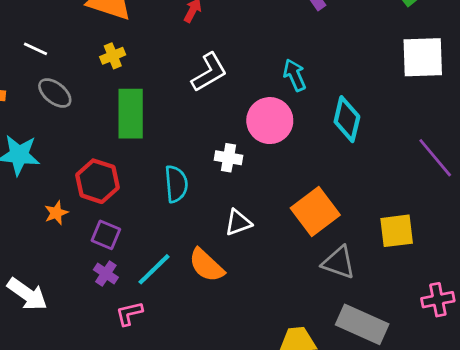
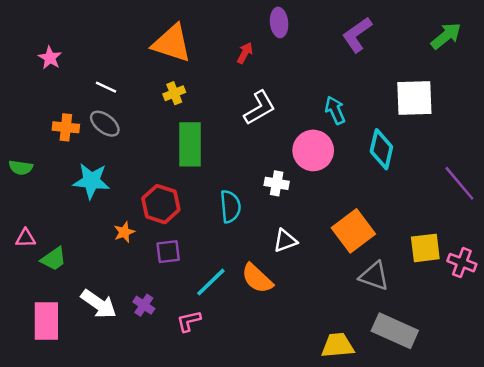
white square: (423, 57) -> (414, 98), moved
gray ellipse: (55, 93) -> (105, 124), moved
purple square: (106, 235) -> (168, 252), turned -30
purple cross: (106, 273) -> (144, 305), moved
pink cross: (438, 300) -> (462, 263), moved, turned 32

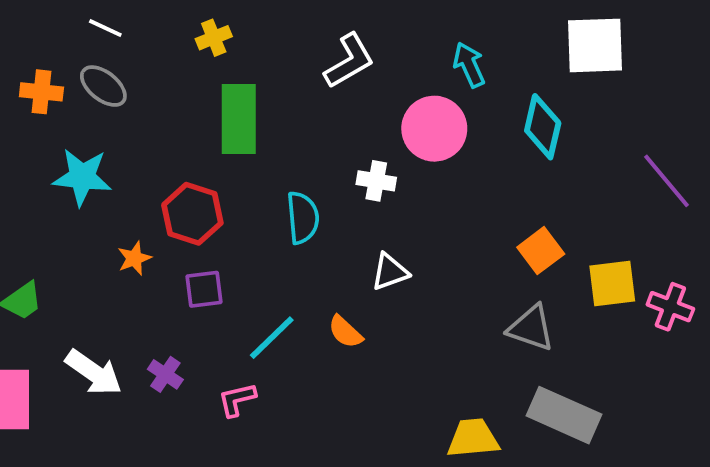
orange square: (353, 231) -> (541, 251), moved, size x0.7
orange semicircle: (257, 278) -> (345, 332), size x0.7

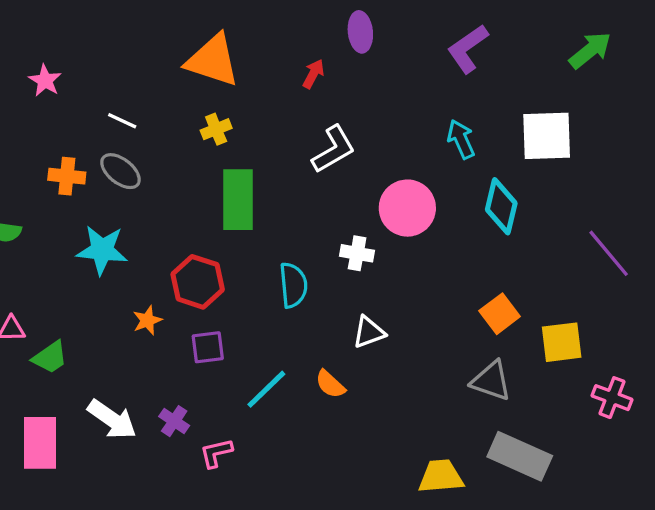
cyan arrow: (469, 65) -> (461, 139), moved
pink cross: (670, 307) -> (612, 398), moved
pink L-shape: (237, 400) -> (216, 453), moved

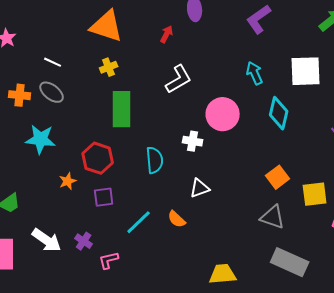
yellow trapezoid: (441, 476) -> (223, 274), moved

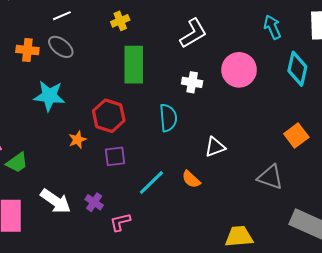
white line: (53, 62) -> (62, 16), turned -48
white cross: (193, 141) -> (192, 82), moved
gray triangle: (273, 217) -> (270, 177), moved

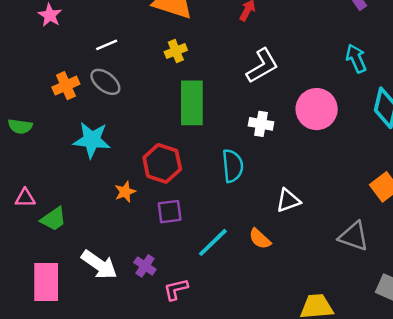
orange cross: (27, 50) -> (66, 86), turned -30

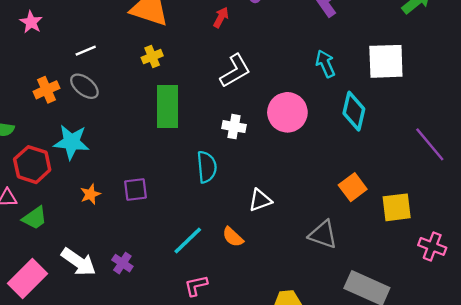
red hexagon: (162, 163) -> (32, 165), moved
orange star: (125, 192) -> (90, 194), moved
purple square: (170, 212) -> (135, 189), moved
pink rectangle: (46, 282) -> (27, 278), turned 45
pink L-shape: (176, 289) -> (196, 286), moved

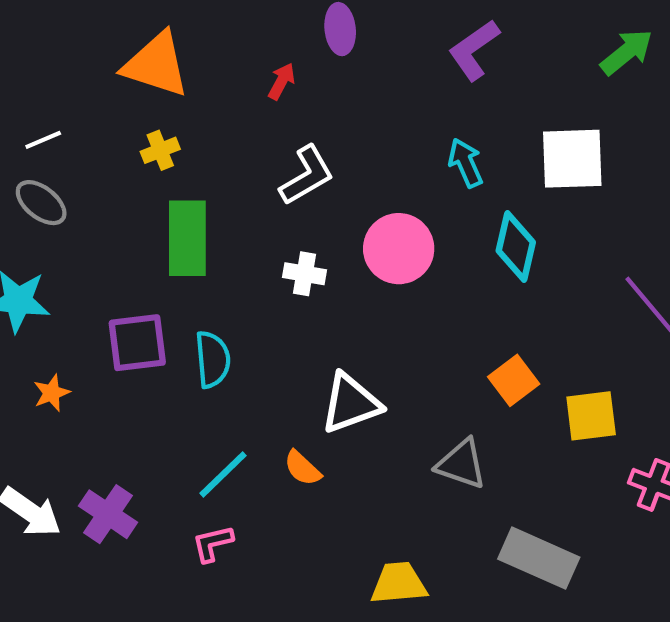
cyan semicircle: (207, 167) -> (213, 359), moved
purple square: (135, 189) -> (137, 343), moved, size x1.4
white triangle: (260, 200) -> (351, 403), size x1.5
purple cross: (122, 263) -> (108, 514), size x1.5
pink L-shape: (196, 286) -> (213, 543), moved

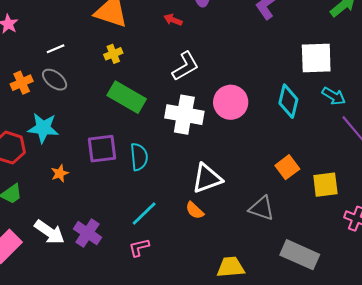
red arrow: (282, 81) -> (173, 20), turned -96
cyan arrow: (466, 163) -> (334, 96), moved, turned 145
green rectangle: (187, 238) -> (127, 97), turned -60
white cross: (305, 274) -> (184, 115), size x1.8
orange semicircle: (302, 468) -> (195, 210), moved

